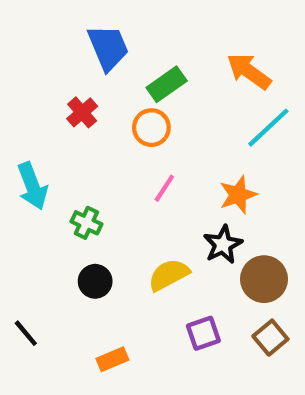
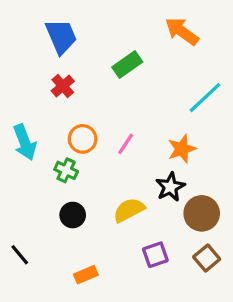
blue trapezoid: (108, 47) -> (61, 36), moved
orange arrow: (249, 71) -> (182, 31), moved
orange circle: (151, 128) -> (83, 139), moved

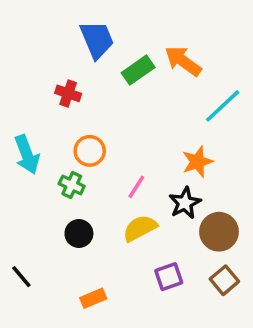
orange arrow: (182, 31) -> (183, 61), moved
blue trapezoid: (61, 36) -> (97, 40), moved
red cross: (63, 86) -> (68, 93), turned -30
pink line: (126, 144) -> (136, 187), moved

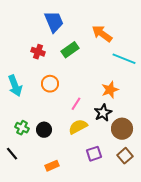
green rectangle: (138, 70) -> (70, 50), moved
cyan line: (223, 106) -> (124, 59), turned 65
green cross: (72, 185) -> (22, 128), moved

